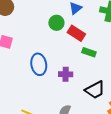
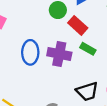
purple cross: (66, 74) -> (59, 54), moved, size x1.5

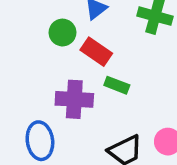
blue ellipse: (30, 52) -> (40, 141), moved

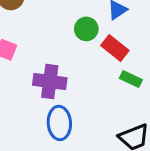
purple cross: (74, 99) -> (50, 81), moved

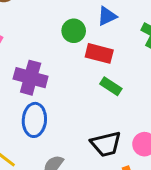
red rectangle: (115, 48) -> (99, 53), turned -32

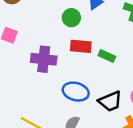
red rectangle: (99, 53) -> (81, 46), moved
blue ellipse: (34, 120) -> (76, 92), moved, turned -70

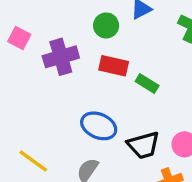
purple cross: (44, 59) -> (61, 57), moved, turned -30

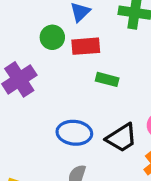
red rectangle: (114, 66) -> (86, 46), moved

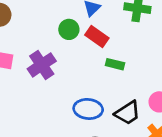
red rectangle: (86, 46) -> (97, 37), turned 40

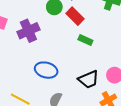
blue ellipse: (88, 109) -> (46, 70), moved

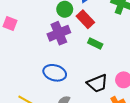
purple cross: (28, 31) -> (59, 33), moved

